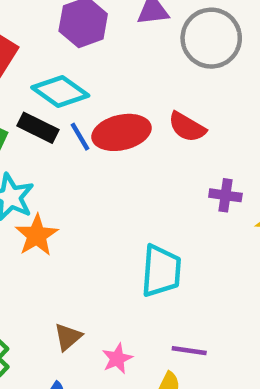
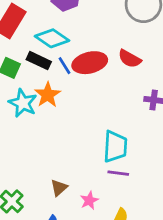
orange star: (37, 235) -> (48, 95), moved
purple line: (189, 351) -> (118, 173), moved

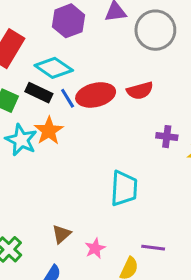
red semicircle: (130, 59) -> (140, 91), turned -45
purple line: (118, 173) -> (153, 248), moved

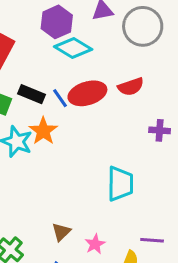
cyan diamond: (54, 68) -> (73, 48), moved

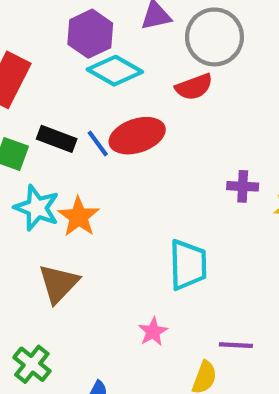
red semicircle: (131, 87) -> (194, 87), moved
orange star: (43, 131) -> (79, 217), moved
brown triangle: (61, 232) -> (59, 284), moved, size x1.5
pink star: (95, 244) -> (153, 332), moved

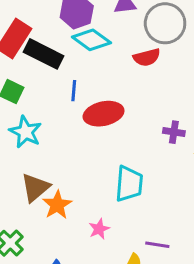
red ellipse: (137, 136) -> (104, 114), moved
black rectangle: (57, 139) -> (44, 54), moved, size x1.4
blue line: (98, 144) -> (74, 91), turned 35
orange star: (79, 217) -> (57, 205), moved

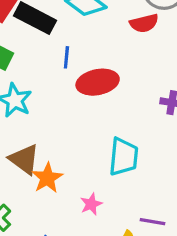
brown triangle: (35, 188) -> (24, 159), turned -44

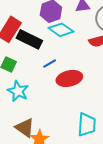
blue line: (66, 57) -> (50, 63), turned 56

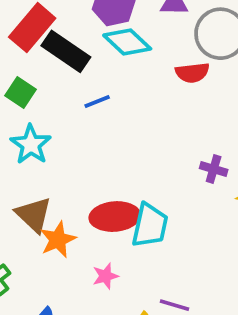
red ellipse: (69, 78) -> (115, 217), moved

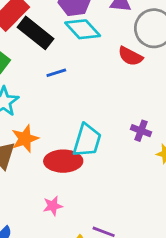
red semicircle: (192, 73) -> (130, 56), turned 30
cyan trapezoid: (150, 225) -> (87, 140), moved
orange star: (58, 240) -> (25, 139), moved

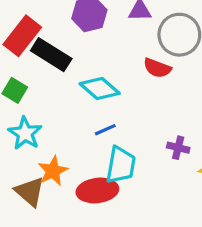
cyan diamond: (83, 29) -> (100, 89), moved
blue line: (56, 73) -> (105, 130), moved

